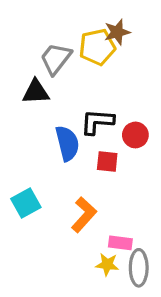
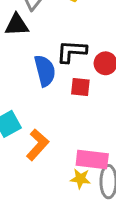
orange L-shape: (84, 215) -> (37, 145), moved
pink rectangle: (120, 243) -> (92, 159), size x1.5

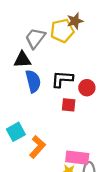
blue semicircle: (45, 71) -> (33, 81), moved

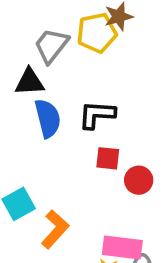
red circle: (87, 88) -> (139, 180), moved

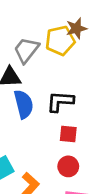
red circle: (139, 180) -> (68, 166), moved

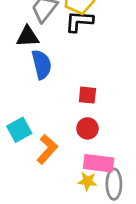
black L-shape: (60, 101) -> (79, 21), moved

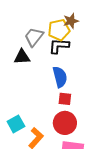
blue semicircle: (42, 64) -> (60, 77), moved
red circle: (87, 128) -> (65, 123), size x1.5

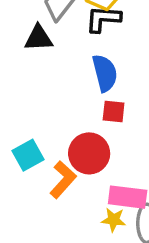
red circle: (65, 123) -> (89, 153), moved

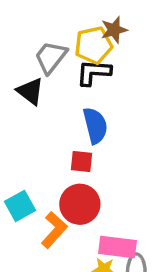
black triangle: (38, 38) -> (30, 91), turned 40
red square: (114, 111) -> (82, 161), moved

